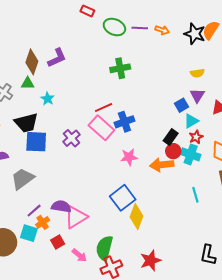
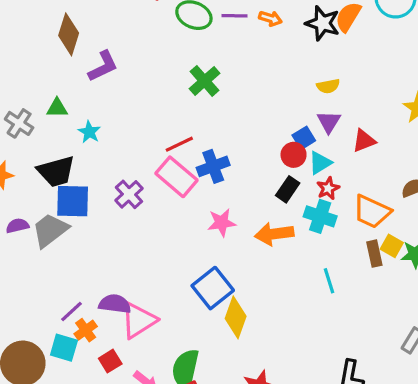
brown diamond: (32, 62) -> (69, 34), moved
green cross: (120, 68) -> (205, 81), turned -30
red circle: (173, 151) -> (294, 155), moved
gray trapezoid: (23, 179) -> (50, 230), moved

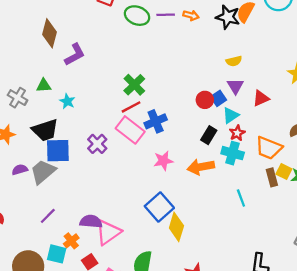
green cross: (205, 81) -> (134, 85), moved
red circle: (294, 155) -> (205, 100), moved
purple line: (71, 312) -> (48, 216), moved

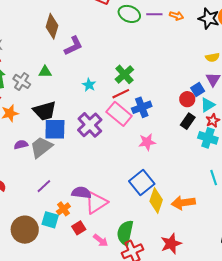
red circle: (205, 100) -> (187, 99), moved
cyan star: (67, 101) -> (89, 85), moved
purple cross: (97, 144) -> (90, 125), size x1.4
orange arrow: (201, 167) -> (183, 203), moved

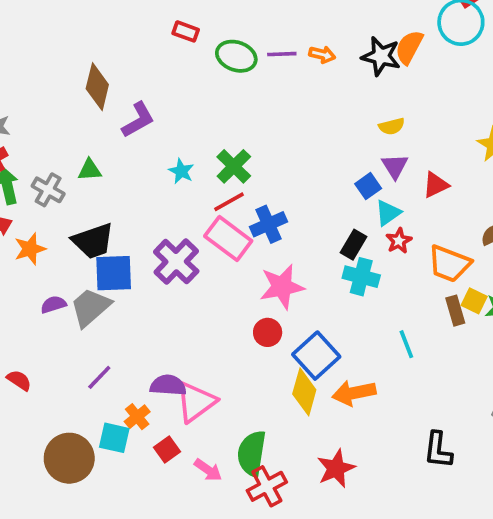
cyan star: (89, 85) -> (181, 171), moved
red circle: (187, 99) -> (268, 332), moved
cyan cross: (208, 138) -> (361, 277), moved
pink star: (147, 142) -> (282, 287), size x1.4
blue square: (142, 182) -> (316, 356), moved

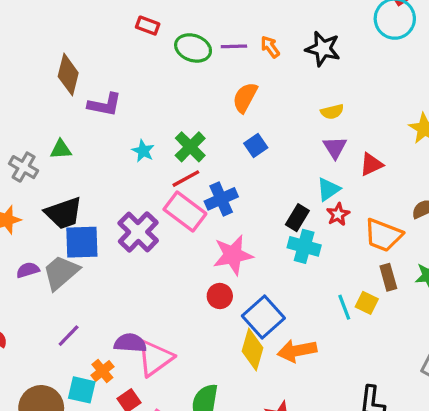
orange semicircle: (409, 47) -> (245, 98), moved
orange arrow: (322, 55) -> (270, 47), turned -140
purple L-shape: (138, 120) -> (105, 105), turned 40
blue square: (368, 186) -> (256, 145), moved
yellow square: (474, 301) -> (367, 303), moved

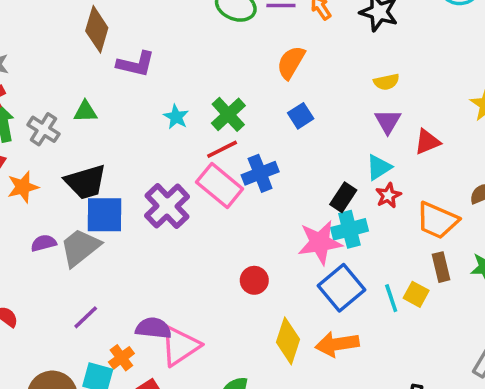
cyan cross: (304, 246) -> (349, 229), turned -32
pink star: (233, 255) -> (320, 243), moved
blue square: (263, 317) -> (342, 288), moved

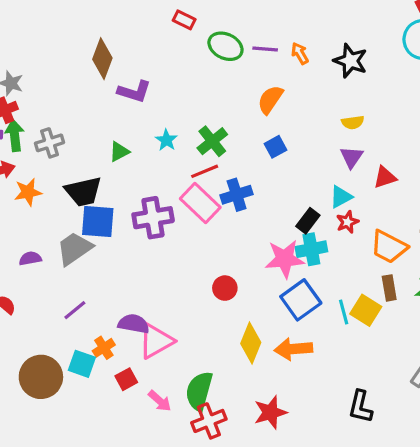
green triangle: (85, 111) -> (119, 152), moved, turned -30
gray cross: (43, 129) -> (50, 143), turned 36
purple cross: (167, 206) -> (153, 218), turned 30
purple semicircle: (44, 243) -> (30, 258), moved
yellow square: (416, 294) -> (366, 310), size x1.4

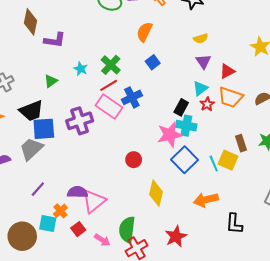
orange trapezoid: (389, 247) -> (230, 97), moved
cyan cross: (311, 249) -> (186, 126), turned 30
orange arrow: (293, 349) -> (206, 200), moved

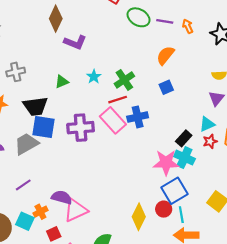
red circle: (134, 160) -> (164, 209), moved
cyan line: (214, 163) -> (181, 215), moved

